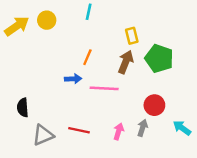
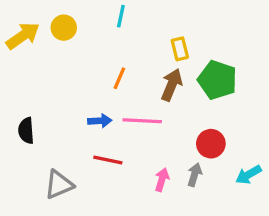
blue arrow: (73, 79) -> (100, 121), moved
black semicircle: (23, 108) -> (26, 131), moved
cyan arrow: (182, 128) -> (248, 175), turned -66
red line: (79, 130) -> (108, 160), moved

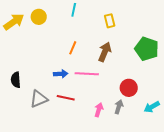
yellow rectangle: (180, 49) -> (110, 21), moved
green pentagon: (217, 80) -> (147, 49), moved
gray triangle: (59, 185) -> (39, 99), moved

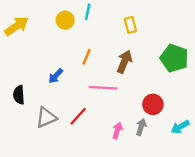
yellow circle: (39, 17) -> (65, 20), moved
blue arrow: (61, 74) -> (56, 76), moved, turned 136
red line: (66, 98) -> (78, 116), turned -60

